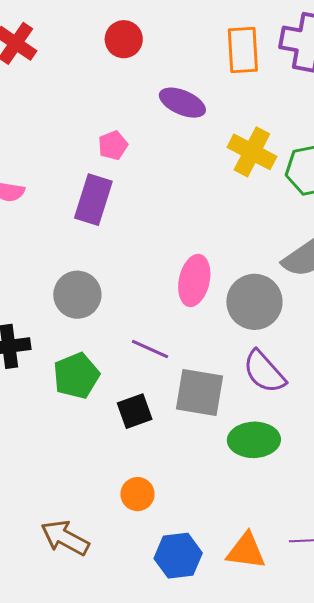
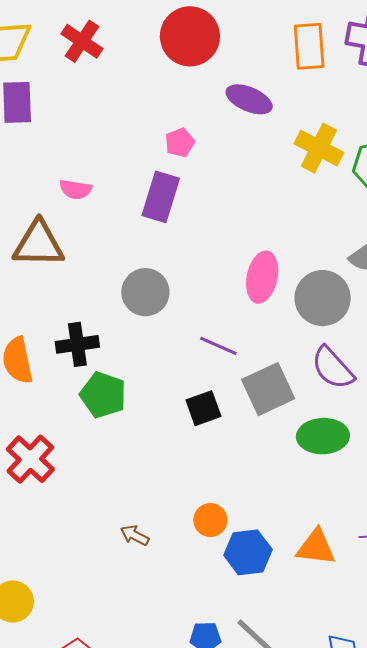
red circle: (124, 39) -> (190, 36), size x1.6
green pentagon: (76, 376) -> (103, 395), moved, turned -30
gray square: (199, 392) -> (268, 389), turned -34
orange circle: (137, 494) -> (210, 520), moved
brown arrow: (65, 538) -> (135, 535), size x0.6

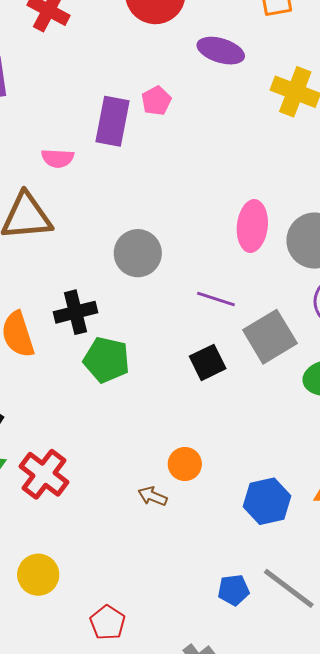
purple rectangle: (161, 197) -> (113, 121), moved
red cross: (30, 459) -> (44, 474), moved
orange circle: (210, 520) -> (185, 464), moved

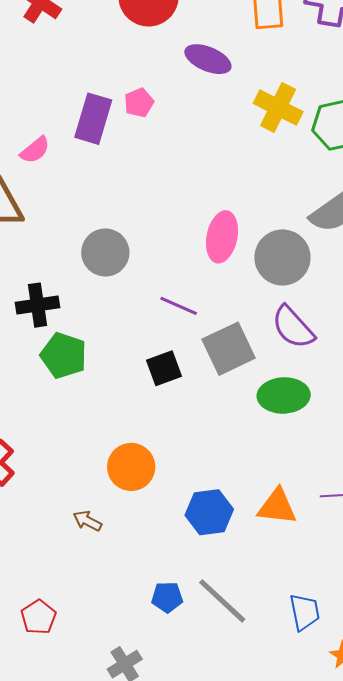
pink semicircle: (58, 158) -> (35, 150), turned -48
orange circle: (185, 464) -> (131, 467), size x1.4
brown arrow: (153, 496) -> (87, 521), moved

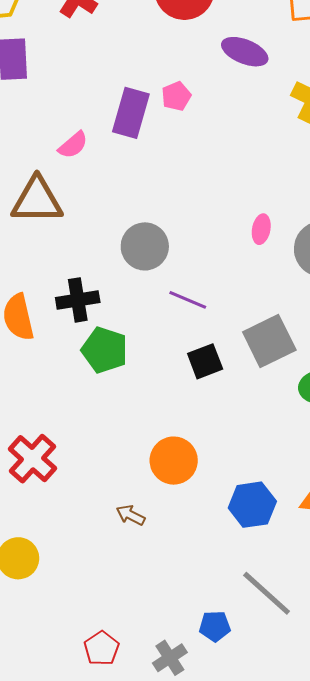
pink ellipse: (222, 237) -> (261, 229), size x0.6
purple line: (179, 306) -> (188, 300), moved
blue pentagon: (167, 597) -> (215, 626), moved
red pentagon: (39, 617) -> (101, 648), moved

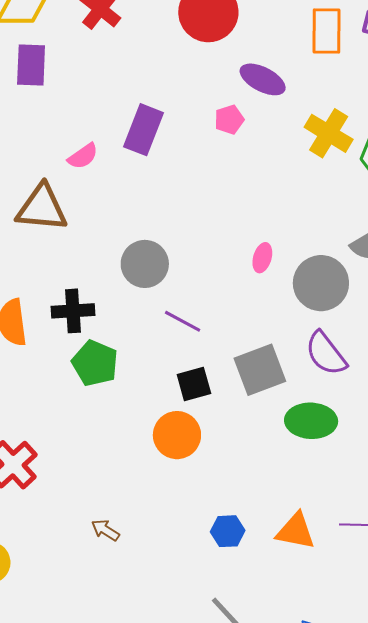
pink pentagon: (176, 96) -> (229, 120), moved
orange circle: (174, 461) -> (177, 435), moved
blue hexagon: (252, 505) -> (228, 531), size x0.7

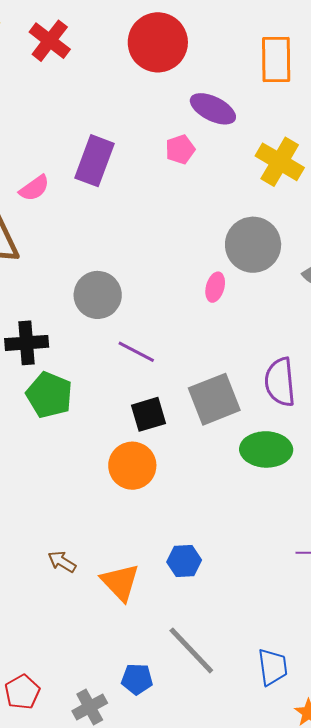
gray circle: (321, 283) -> (253, 245), moved
purple semicircle: (326, 354) -> (280, 382), turned 33
orange triangle: (296, 531) -> (120, 582), moved, turned 36

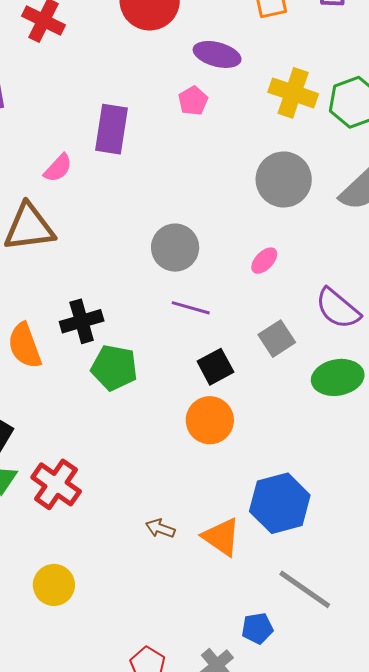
pink ellipse: (215, 287) -> (264, 261), moved, turned 40
gray circle: (98, 295) -> (175, 248), moved
purple semicircle: (280, 382) -> (338, 309), turned -33
gray square: (214, 399) -> (277, 339), size x0.7
blue hexagon: (184, 561) -> (280, 503), size x1.8

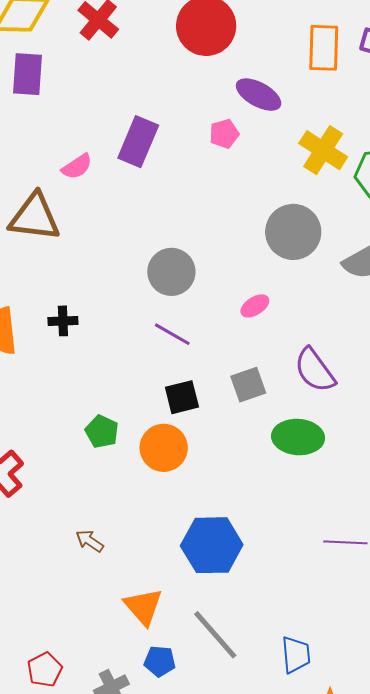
black cross: (82, 321) -> (63, 321), size x0.7
green pentagon: (114, 368) -> (102, 432), moved, size x0.7
orange triangle: (221, 537) -> (143, 607), moved

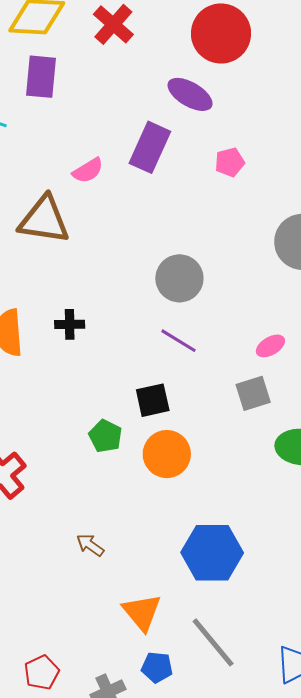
purple ellipse: (259, 95) -> (190, 94), moved
pink pentagon: (224, 134) -> (230, 162), moved
pink ellipse: (255, 306) -> (270, 346), moved
black square: (182, 397) -> (153, 400), moved

